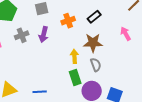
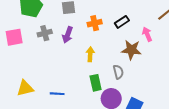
pink arrow: (126, 34) -> (147, 34), moved
brown star: (93, 43) -> (131, 50), moved
yellow arrow: (74, 56) -> (90, 54), moved

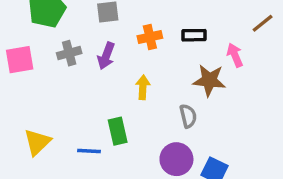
black rectangle: (122, 22) -> (194, 35), turned 32
green rectangle: (96, 83) -> (118, 131), moved
yellow triangle: (25, 88) -> (37, 142), turned -30

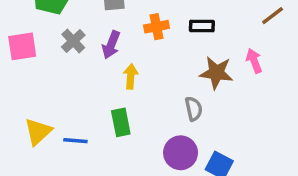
gray cross: (69, 53) -> (73, 41), turned -30
pink arrow: (235, 55) -> (254, 61), moved
yellow arrow: (143, 87) -> (131, 76), moved
blue line: (89, 151) -> (75, 141), moved

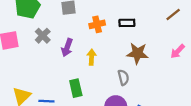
purple arrow: (111, 45) -> (67, 48), moved
pink arrow: (254, 61) -> (178, 51), moved, turned -112
yellow arrow: (131, 76) -> (92, 57), moved

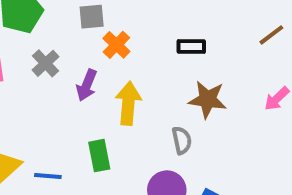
orange cross: (97, 24) -> (116, 45), moved, turned -35
yellow arrow: (92, 57) -> (128, 103), size x1.5

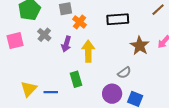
black rectangle: (191, 47) -> (118, 19), size x1.5
brown star: (208, 99) -> (140, 46), moved, turned 30
gray semicircle: (182, 140) -> (124, 73), moved, turned 72

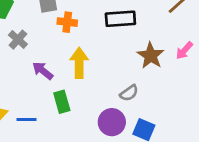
orange cross: (80, 22) -> (67, 22), turned -32
purple arrow: (66, 44) -> (43, 71), moved, turned 112

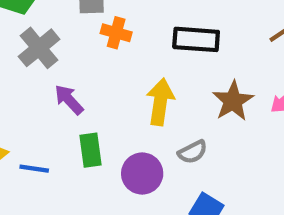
gray cross: (18, 40) -> (39, 48), size x1.4
yellow arrow: (79, 63) -> (160, 102), moved
purple circle: (112, 122) -> (142, 174), moved

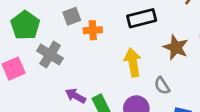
purple arrow: (69, 100) -> (75, 96), moved
gray semicircle: (193, 152) -> (162, 86), turned 102

